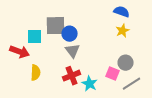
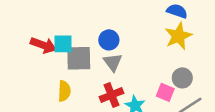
gray square: (56, 26) -> (79, 58), moved
yellow star: (123, 31) -> (178, 36), size x1.5
red arrow: (20, 52) -> (43, 45), moved

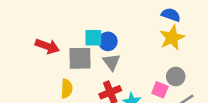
cyan square: (63, 44) -> (93, 38), moved

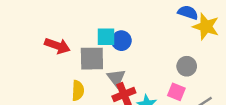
yellow star: (172, 38) -> (206, 27), moved, turned -30
gray triangle: (111, 62) -> (116, 78), moved
gray circle: (176, 77) -> (187, 66), moved

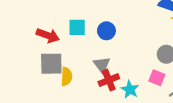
cyan square: (106, 37) -> (77, 27), moved
gray square: (92, 59) -> (51, 64), moved

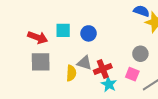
gray triangle: (102, 65) -> (84, 63), turned -35
yellow semicircle: (67, 77) -> (71, 73), moved
red cross: (109, 80) -> (103, 69), moved

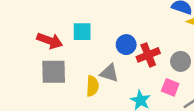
blue circle: (89, 33) -> (126, 45), moved
red cross: (103, 69) -> (148, 55), moved

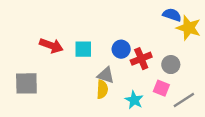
cyan square: (82, 32) -> (83, 49), moved
gray square: (54, 72) -> (26, 83), moved
yellow semicircle: (92, 86) -> (102, 89), moved

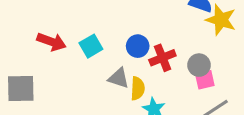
cyan square: (83, 49) -> (91, 46), turned -30
pink square: (161, 88) -> (205, 80), moved, turned -35
yellow semicircle: (102, 89) -> (138, 88), moved

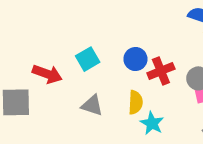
red arrow: (51, 42) -> (47, 74), moved
gray triangle: (119, 78) -> (92, 105), moved

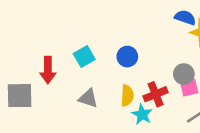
red cross: (161, 71) -> (156, 94), moved
red arrow: (47, 74) -> (48, 70), turned 70

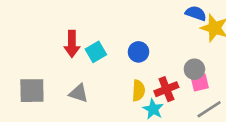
red arrow: (48, 70) -> (72, 44), moved
gray triangle: (88, 98) -> (79, 93), moved

